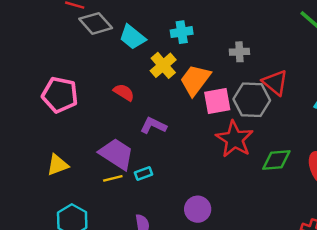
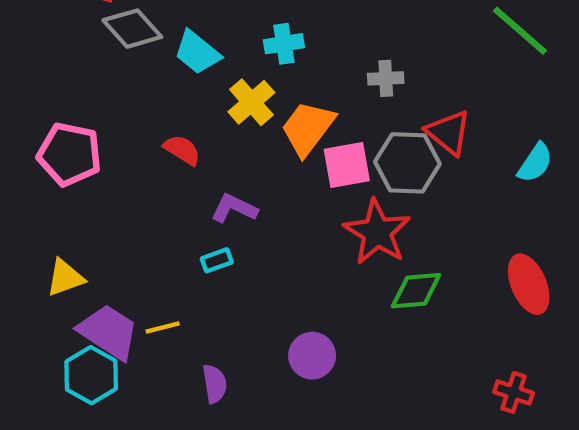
purple trapezoid: (116, 154) -> (108, 332), moved
green diamond: (276, 160) -> (416, 291), moved
cyan rectangle: (144, 174) -> (217, 260), moved
yellow line: (113, 178) -> (163, 327), moved

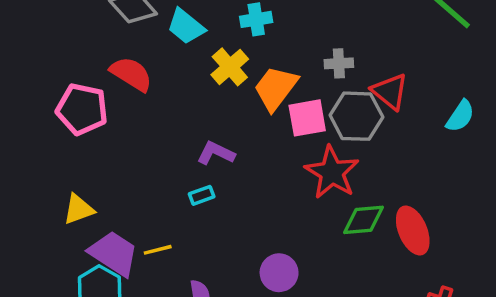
gray cross: (386, 78) -> (339, 63), moved
red semicircle: (182, 150) -> (131, 74), moved, size x1.4
red ellipse: (529, 284) -> (413, 230), moved

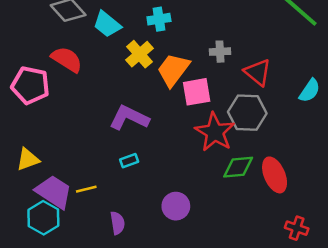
gray hexagon: (356, 116) -> (247, 113), moved
purple L-shape: (216, 153) -> (129, 118), size x1.4
cyan rectangle: (202, 195) -> (129, 161), moved

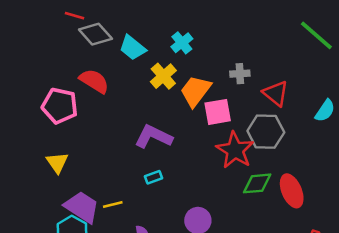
cyan cross: (159, 19) -> (182, 43), turned -30
yellow triangle: (28, 159) -> (57, 162), moved, turned -45

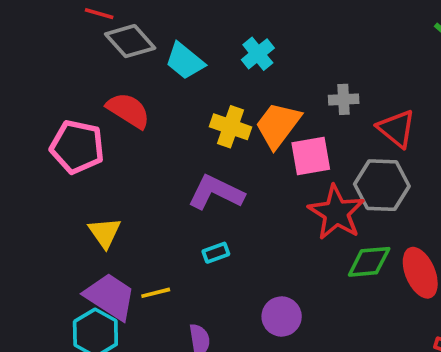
yellow cross: (163, 76) -> (230, 127), moved, turned -30
yellow triangle: (57, 162) -> (105, 233), moved

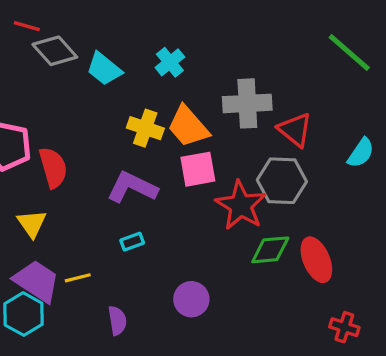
gray cross: (344, 99) -> (247, 103), size x1.8
red semicircle: (128, 110) -> (53, 168), moved, turned 42
orange trapezoid: (278, 125) -> (188, 126), turned -78
pink square: (311, 156) -> (198, 169), moved

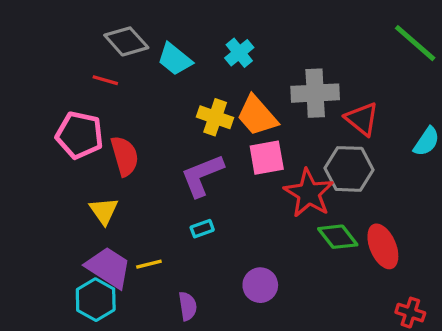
red line: (27, 26) -> (105, 80), moved
purple L-shape: (132, 187) -> (202, 175), turned -48
green diamond: (270, 250) -> (338, 237), turned 57

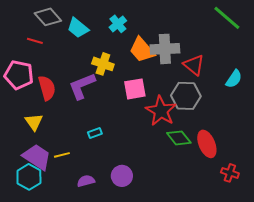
orange trapezoid: (257, 116) -> (142, 50), moved
purple L-shape: (202, 175) -> (82, 86), moved
purple circle: (260, 285) -> (122, 176), moved
purple semicircle: (188, 306) -> (86, 181), turned -96
red cross: (410, 313) -> (230, 173), moved

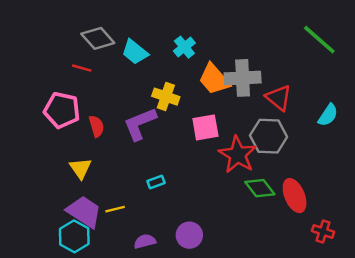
red semicircle: (47, 88) -> (97, 126), size x0.7

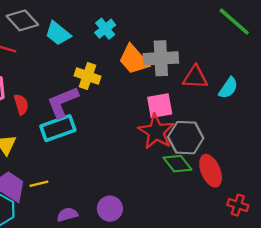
red triangle: (278, 98) -> (195, 77), turned -36
cyan semicircle: (328, 115) -> (228, 88), moved
pink square: (205, 127) -> (160, 106), moved
gray hexagon: (269, 136) -> (186, 138), moved
cyan rectangle: (156, 182) -> (58, 128), moved, size x2.0

